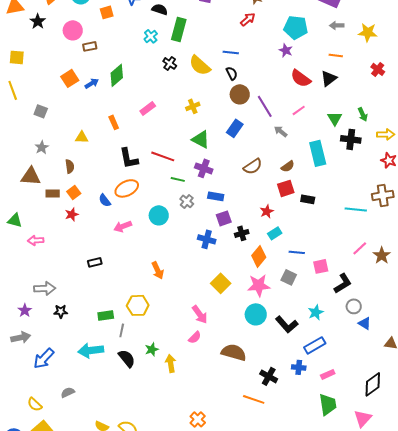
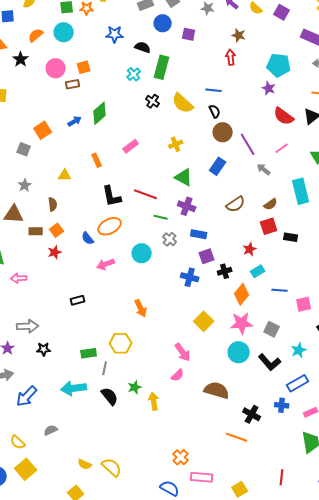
orange square: (107, 12) -> (84, 67), moved
red arrow: (248, 19) -> (231, 57), turned -56
orange square: (70, 78) -> (43, 130), moved
gray square: (289, 277) -> (272, 329), moved

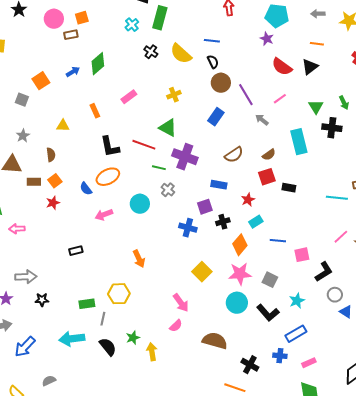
green triangle: (184, 177) -> (168, 128), moved
purple cross: (187, 206) -> (185, 157), size x1.4
blue rectangle: (199, 234) -> (219, 185), moved

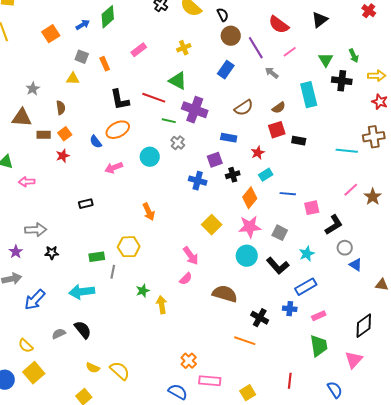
red semicircle: (282, 67) -> (279, 25), moved
gray square: (22, 100) -> (82, 57), moved
black semicircle: (108, 347) -> (83, 330), moved

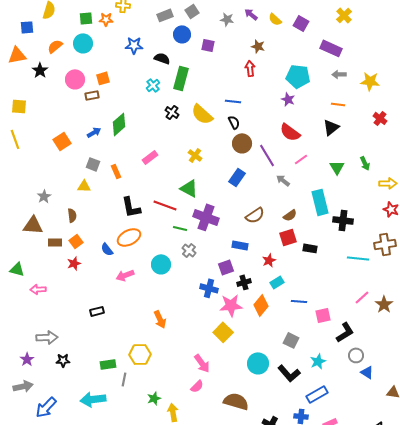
yellow cross: (184, 48) -> (195, 155), turned -32
black cross: (342, 81) -> (343, 220), moved
pink star: (250, 227) -> (231, 305), moved

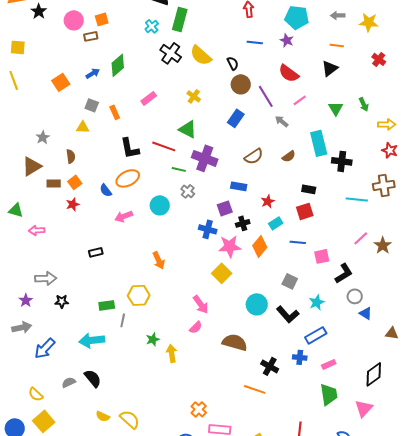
blue line: (233, 101) -> (255, 42), moved
black cross: (172, 112) -> (171, 53), size x1.5
brown triangle: (33, 225) -> (32, 166), turned -35
red square: (288, 237) -> (305, 211), moved

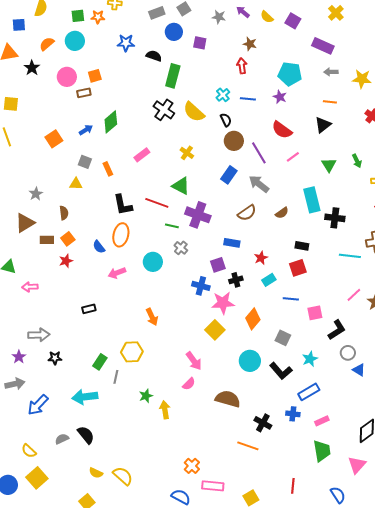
cyan cross: (152, 26) -> (223, 95), moved
gray arrow: (282, 121) -> (259, 184), moved, size x1.5
orange ellipse: (128, 178) -> (121, 235), turned -50
orange diamond: (260, 246) -> (253, 319), moved
green rectangle: (107, 305) -> (100, 362), turned -49

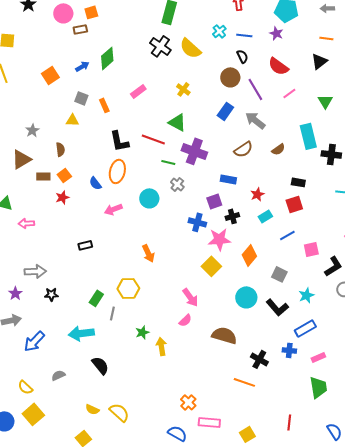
black semicircle: (226, 120) -> (242, 56), moved
blue line: (291, 299) -> (287, 235), turned -35
black semicircle: (86, 435) -> (100, 365), moved

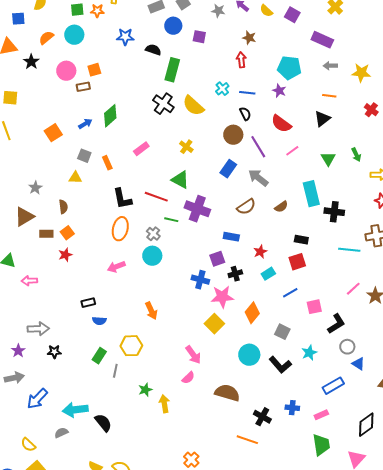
blue semicircle: (95, 183) -> (99, 321), moved, turned -48
gray cross: (177, 184) -> (153, 234), moved
blue rectangle: (305, 328) -> (333, 386), moved
cyan arrow: (81, 333) -> (75, 410), moved

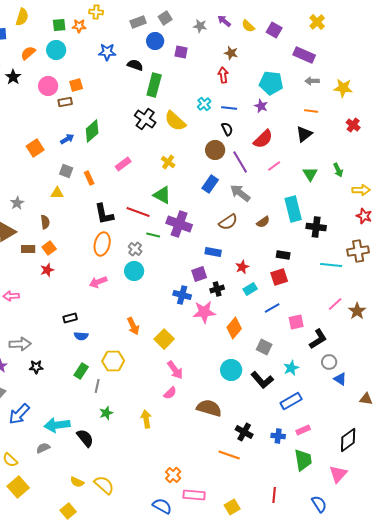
red semicircle: (281, 124) -> (263, 139), turned -80
yellow square: (214, 324) -> (164, 339), moved
blue rectangle: (333, 386) -> (291, 401), moved
green star: (145, 390) -> (106, 413), moved
blue cross: (292, 408) -> (278, 436), moved

